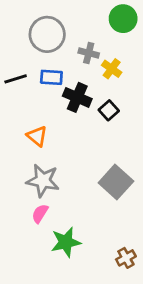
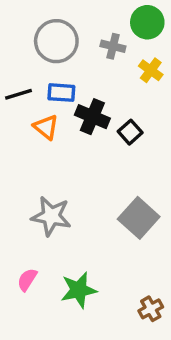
gray cross: (89, 53) -> (113, 46), moved
yellow cross: (112, 69) -> (151, 70), moved
orange triangle: (37, 136) -> (46, 127), moved
pink semicircle: (40, 214) -> (27, 280), moved

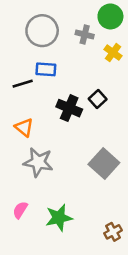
black line: (19, 94) -> (23, 84), moved
black cross: (92, 117) -> (69, 108), moved
orange triangle: (46, 127) -> (24, 127), moved

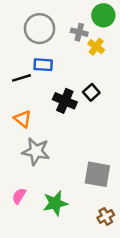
yellow cross: (113, 53) -> (96, 47), moved
gray square: (104, 163) -> (97, 174), moved, turned -32

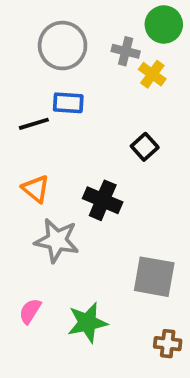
black cross: (65, 101) -> (103, 200), moved
brown cross: (106, 216) -> (168, 344), turned 35

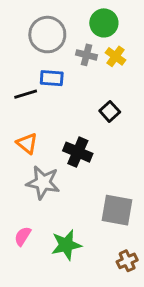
green circle: (164, 24) -> (104, 23), moved
gray cross: (126, 51) -> (87, 55), moved
brown cross: (168, 344) -> (127, 261), turned -30

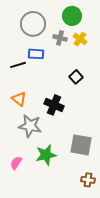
green star: (66, 245) -> (46, 155), moved
brown cross: (127, 261) -> (88, 180), turned 32

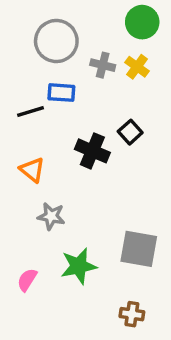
green circle: (72, 16) -> (142, 22), moved
black cross: (54, 105) -> (92, 151), moved
gray star: (30, 126) -> (51, 216), size x0.7
brown cross: (88, 180) -> (132, 314), moved

